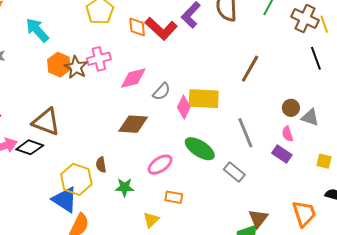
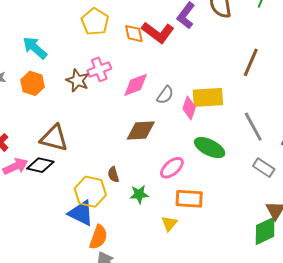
orange hexagon: (59, 65) -> (33, 83), moved
gray rectangle: (234, 172) -> (264, 168), moved
orange rectangle: (174, 197) -> (189, 199), size x1.5

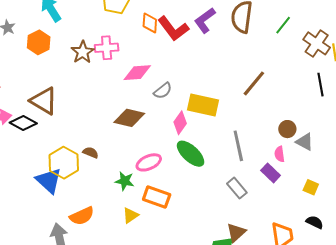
pink diamond: (189, 108) -> (180, 123), moved
brown semicircle: (113, 175) -> (91, 153), turned 112
green star: (139, 194) -> (125, 181), moved
orange semicircle: (98, 237) -> (82, 216), moved, turned 30

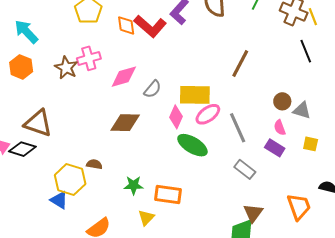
pink ellipse: (149, 162) -> (208, 114), moved
blue triangle: (49, 181) -> (59, 200), size x0.7
yellow square: (311, 187) -> (311, 144), moved

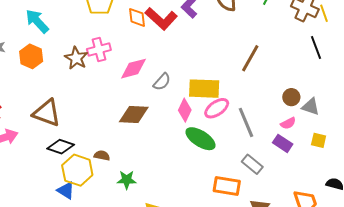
pink semicircle: (280, 128) -> (288, 123), turned -98
black diamond: (22, 149) -> (61, 147), moved
green star: (133, 185) -> (127, 180), moved
orange rectangle: (168, 194) -> (227, 186), moved

